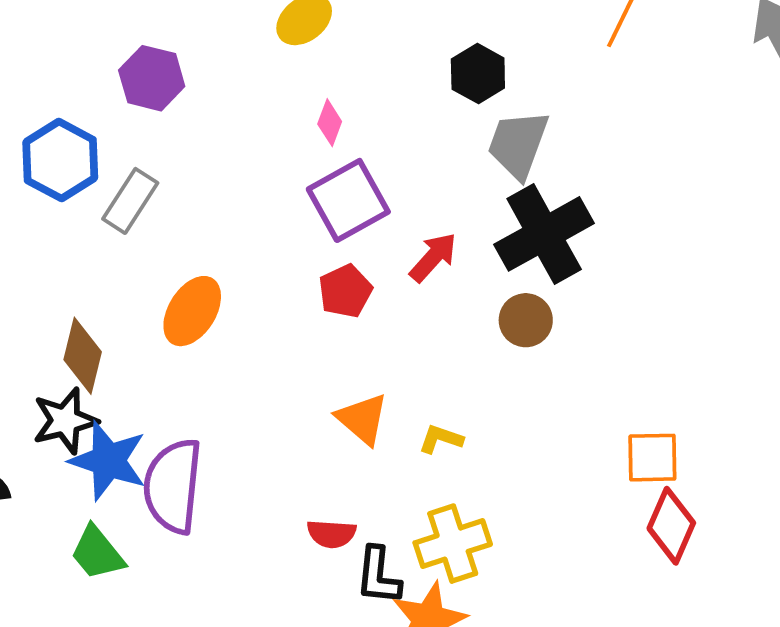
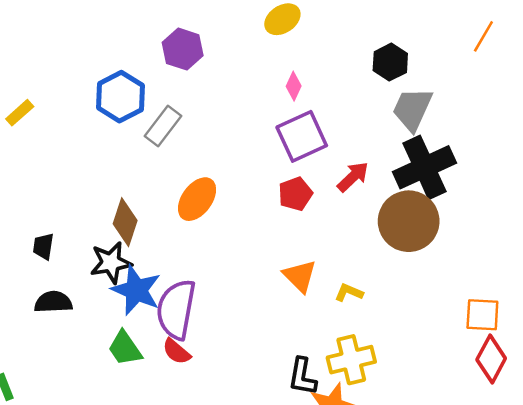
brown circle: (526, 320) -> (409, 221), size x1.8
red semicircle: (331, 534) -> (176, 351), moved, turned 32

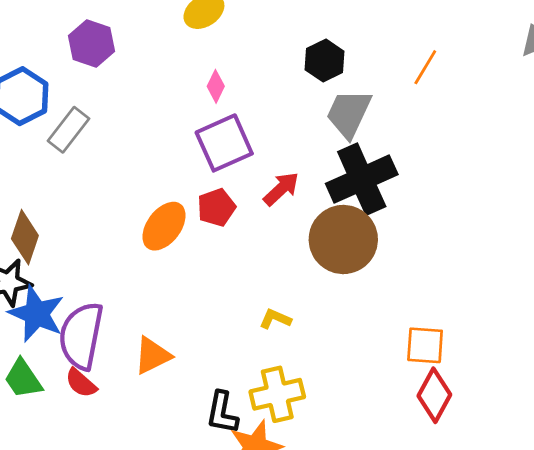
orange line: (483, 36) -> (425, 67), moved
orange ellipse: (197, 199) -> (164, 226), moved
orange triangle: (300, 276) -> (153, 356), moved, turned 48

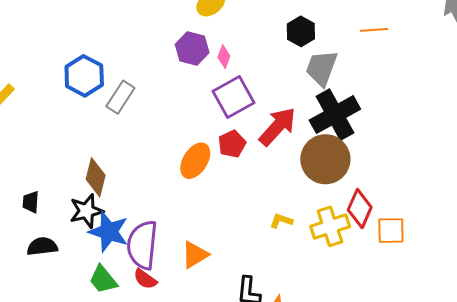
purple hexagon: (92, 43) -> (192, 49), moved
orange line: (425, 67) -> (374, 30), turned 60
red arrow: (281, 189) -> (278, 127), size x1.5
yellow cross: (277, 394) -> (330, 226), moved
red diamond: (434, 395) -> (360, 208), moved

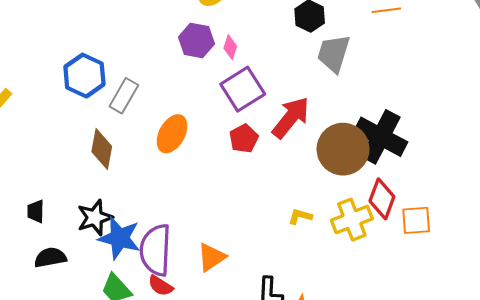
black cross: (335, 115) -> (381, 137), moved, turned -30
orange ellipse: (195, 161) -> (172, 134), moved
brown diamond: (96, 177) -> (102, 149), moved

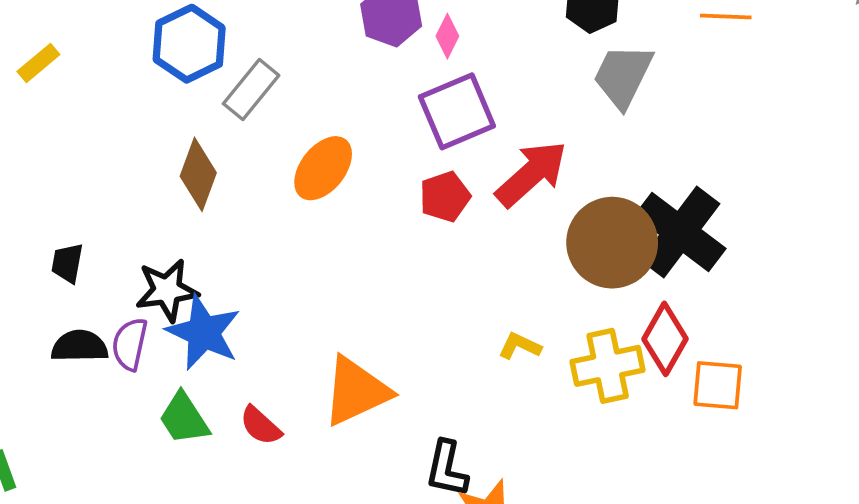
purple semicircle: (156, 250) -> (130, 344), moved, size x0.6
orange triangle: (211, 257) -> (356, 391), size x1.4

